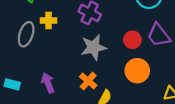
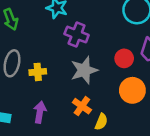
yellow cross: (49, 21) -> (38, 72), moved
purple arrow: (48, 83) -> (40, 112), turned 36

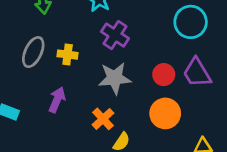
yellow cross: (38, 72) -> (68, 55), moved
purple arrow: (40, 112) -> (57, 100), moved

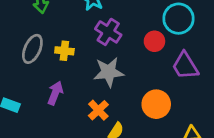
red circle: (164, 75) -> (154, 41), moved

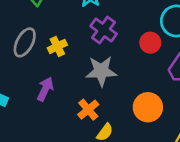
yellow cross: (64, 51) -> (57, 46), turned -36

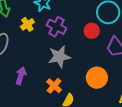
yellow cross: (57, 46) -> (27, 24), moved

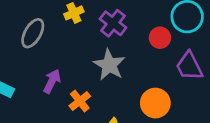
gray star: (59, 57) -> (109, 65), turned 30
orange cross: (54, 86) -> (80, 101), moved

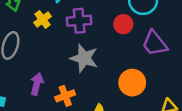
purple cross: (113, 23) -> (79, 21), turned -30
orange cross: (80, 101) -> (65, 96), turned 30

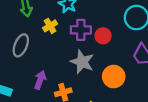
red circle: (123, 24) -> (103, 36), moved
orange circle: (132, 83) -> (114, 77), moved

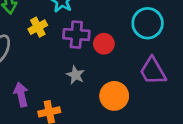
gray star: (82, 62) -> (75, 75), size x0.6
purple arrow: (40, 80) -> (21, 95), turned -36

